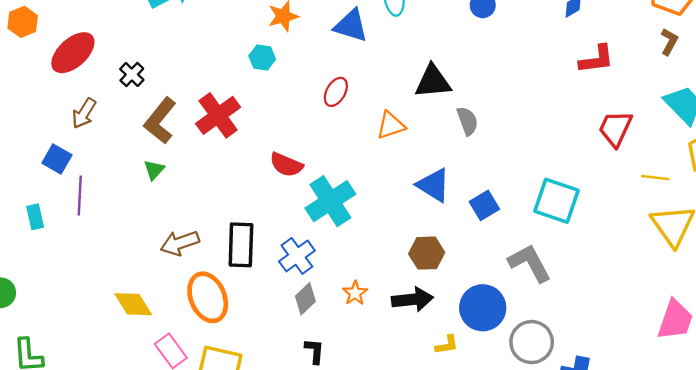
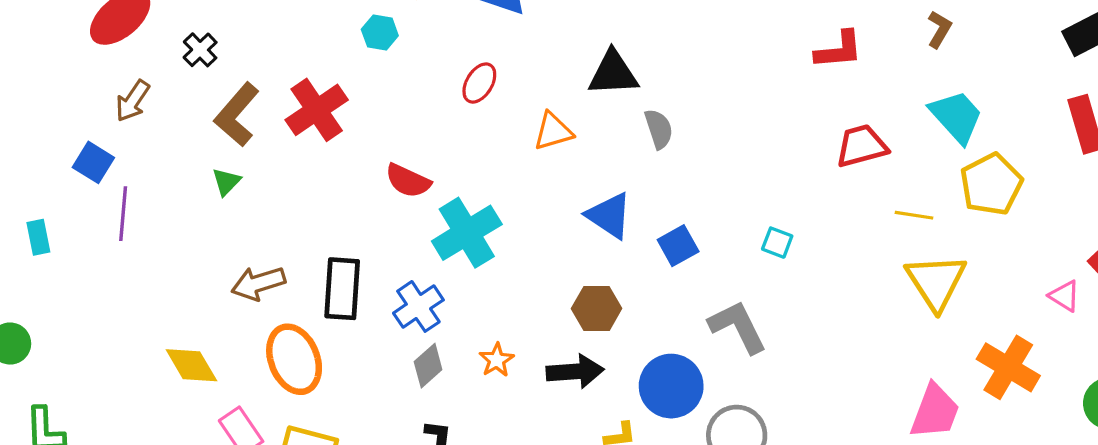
red trapezoid: (615, 128) -> (862, 146), turned 48
cyan square: (556, 201) -> (777, 243), size x0.5
cyan rectangle: (35, 217) -> (38, 237), moved

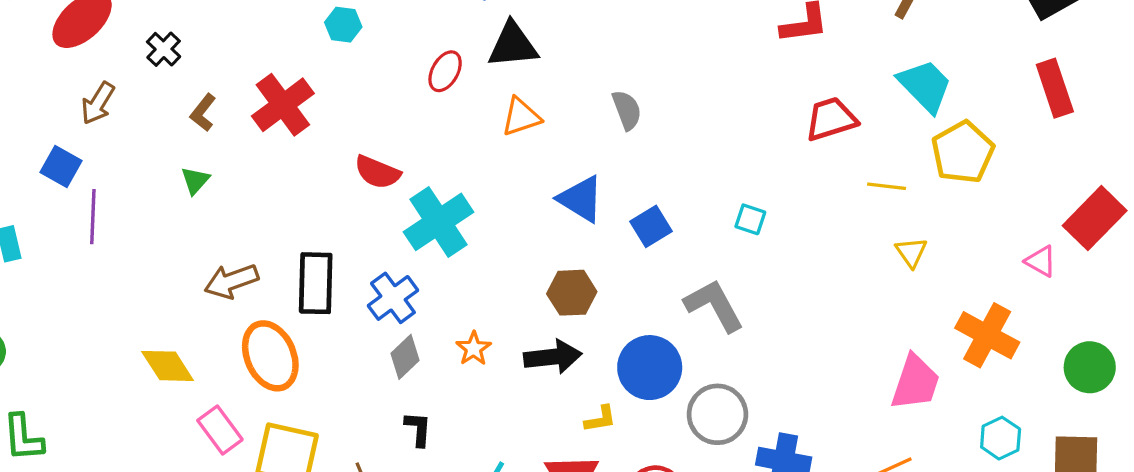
black triangle: (613, 73) -> (513, 45), moved
brown L-shape: (237, 115) -> (203, 113), size x0.6
yellow triangle: (936, 282) -> (911, 252), size x0.5

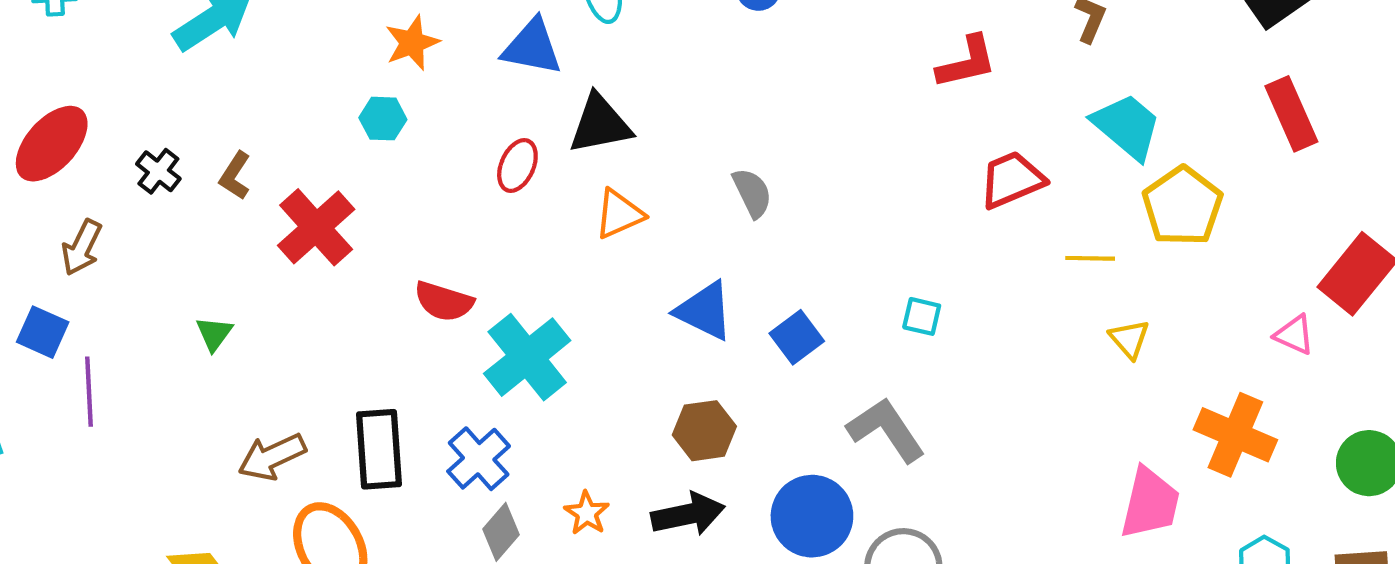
brown L-shape: (203, 113) -> (235, 176), moved

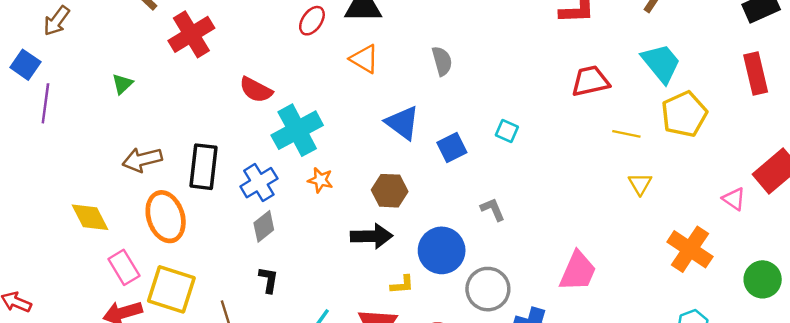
orange triangle: (619, 214) -> (364, 59), turned 44
cyan square: (922, 316) -> (507, 131), moved
gray L-shape: (886, 430) -> (493, 209), size x0.6
pink trapezoid: (1150, 503) -> (578, 271), moved
orange star: (587, 513) -> (320, 180), moved, turned -30

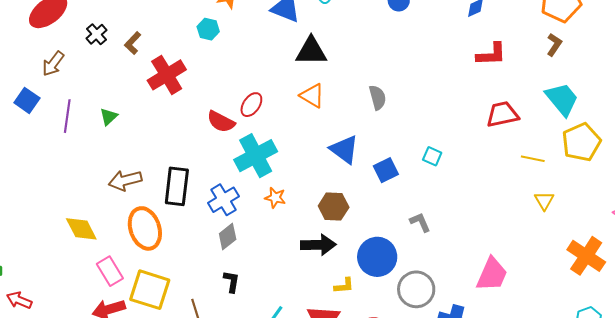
red ellipse: (312, 21) -> (251, 105), moved
purple line: (45, 103) -> (67, 116), moved

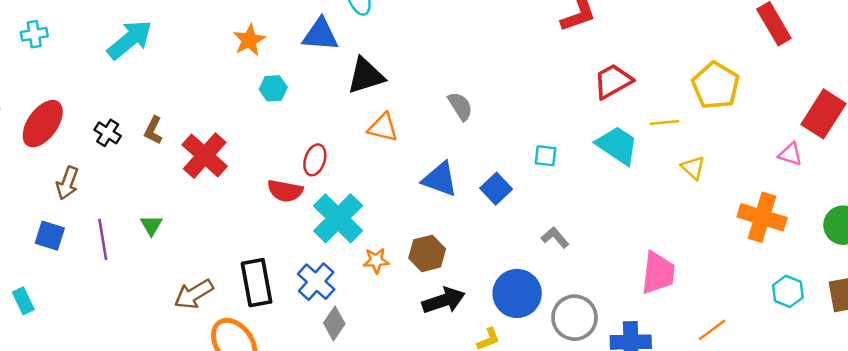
cyan hexagon: (208, 29) -> (273, 88), moved
cyan trapezoid: (562, 99) -> (617, 145), moved
brown hexagon: (334, 207) -> (427, 253), moved

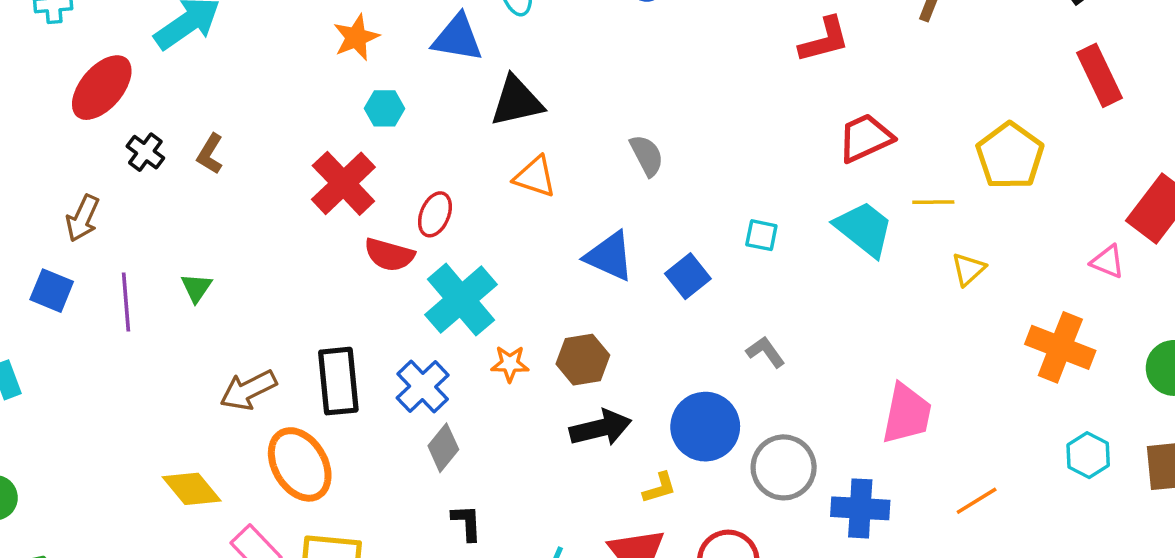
red ellipse: (43, 124) -> (102, 88), moved
red cross: (205, 156) -> (343, 183), moved
yellow triangle: (693, 168) -> (968, 269), turned 30

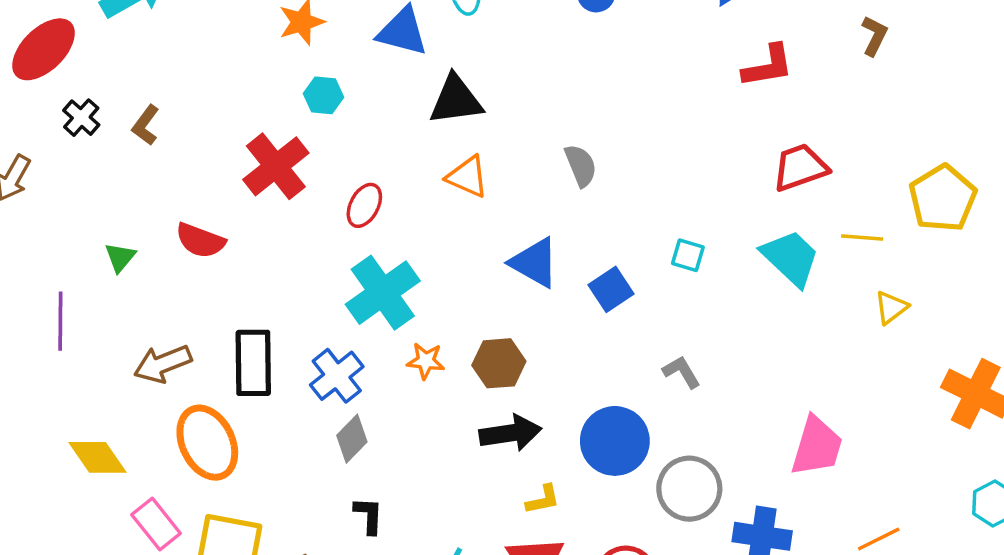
red semicircle: (389, 255) -> (200, 241), moved
purple line: (126, 302) -> (60, 321), moved
yellow L-shape: (660, 488) -> (543, 500), moved

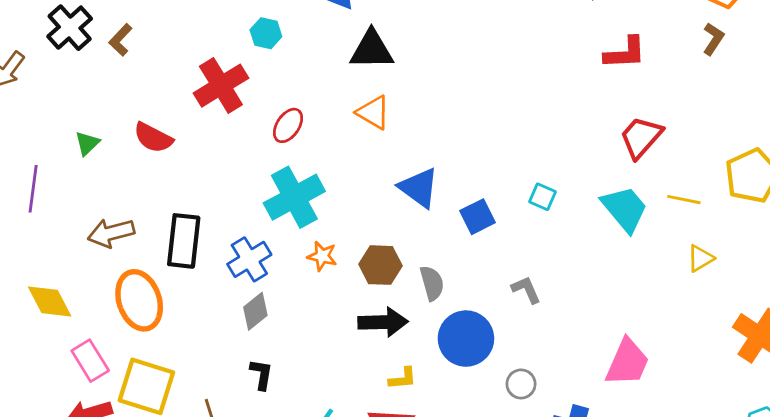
black cross: (81, 118) -> (70, 28), size x1.5
gray semicircle: (581, 165) -> (432, 283), moved
red trapezoid: (800, 167) -> (641, 137), turned -36
gray circle: (689, 489) -> (521, 384), size x0.6

